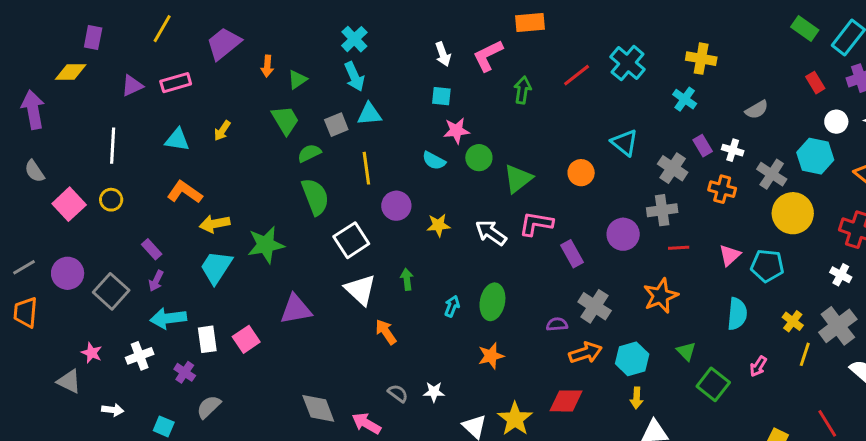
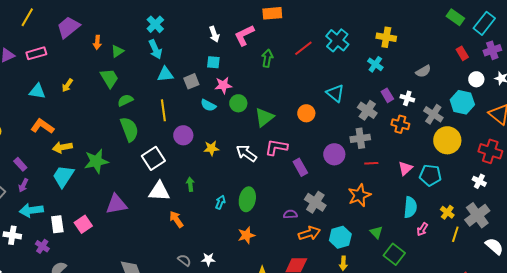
gray square: (336, 125) -> (191, 81), moved
white triangle: (360, 290) -> (159, 191), turned -40
white cross: (140, 356) -> (12, 235), turned 30
pink arrow: (758, 366) -> (422, 229), moved

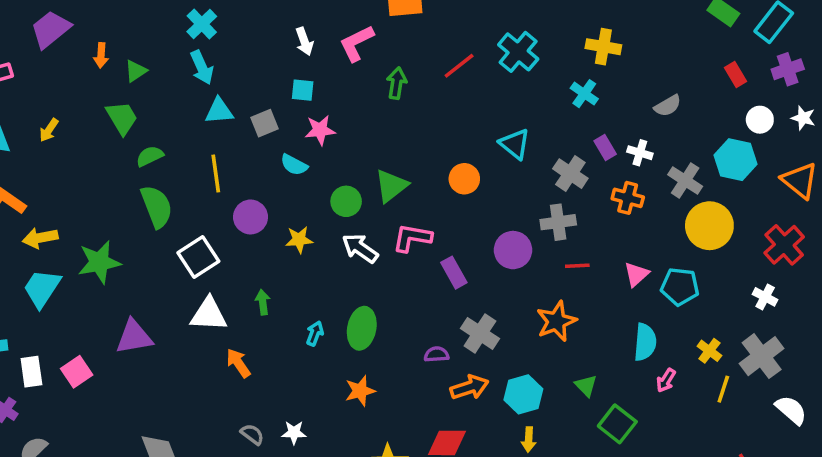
green circle: (238, 103) -> (346, 201), moved
red cross: (490, 151) -> (784, 245), turned 30

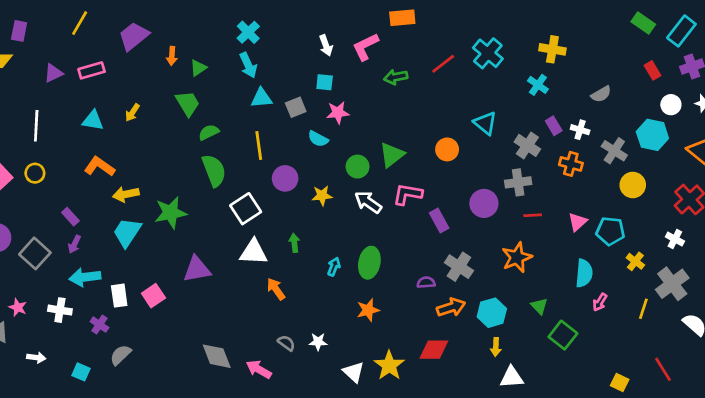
green arrow: (397, 83) -> (396, 77), turned -110
yellow circle: (709, 226) -> (633, 185), size x0.7
yellow cross: (709, 351) -> (635, 261), moved

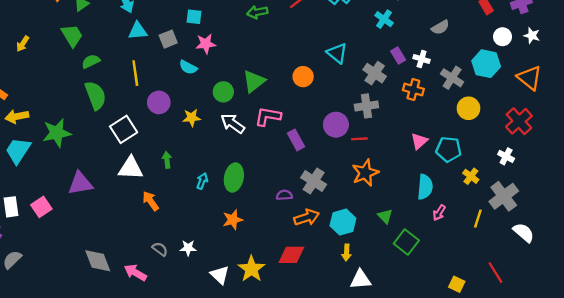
red line: (533, 215) -> (359, 139), moved

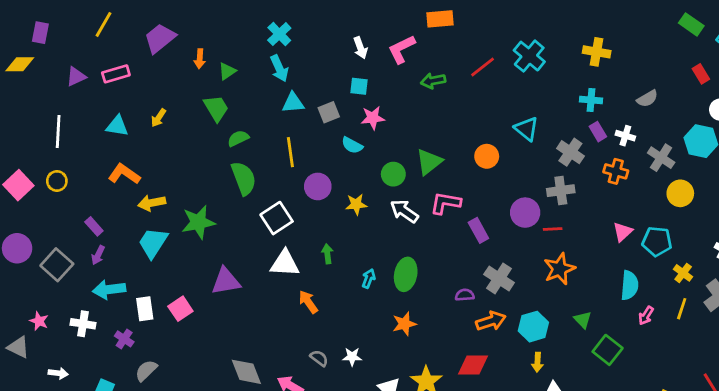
cyan cross: (384, 19) -> (591, 100), moved, turned -30
yellow line: (478, 219) -> (682, 309), moved

